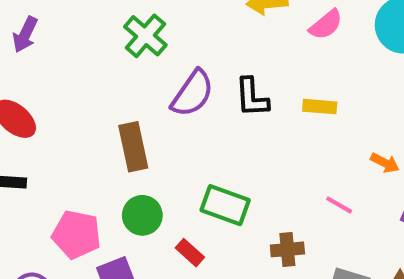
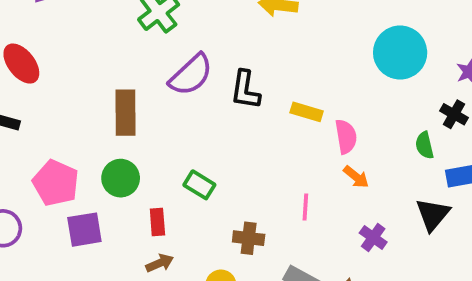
pink semicircle: (326, 25) -> (346, 137), moved, turned -72
green rectangle: (225, 205) -> (199, 185), size x0.7
pink line: (339, 205) -> (305, 207), turned 52
red rectangle: (190, 253) -> (157, 222), turned 32

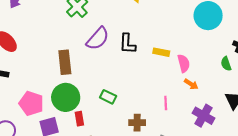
green circle: (121, 178) -> (66, 97), size x1.4
red rectangle: (157, 222) -> (79, 119), moved
purple cross: (373, 238) -> (204, 116), size x1.5

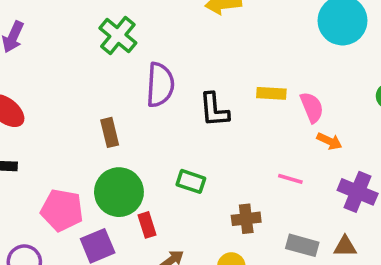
purple semicircle: (98, 39) -> (160, 85), turned -30
black L-shape: (127, 44) -> (214, 110), moved
brown rectangle: (65, 62) -> (110, 132), size x0.7
pink line: (166, 103) -> (290, 179), turned -64

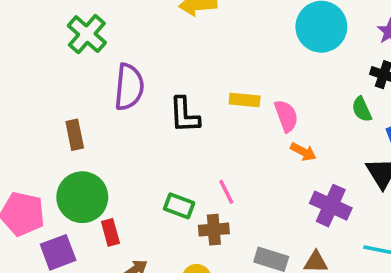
pink line: (290, 179) -> (226, 192), moved, turned 45
green rectangle: (191, 181) -> (179, 206), moved

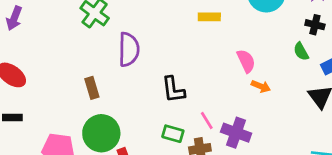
yellow rectangle: (245, 100) -> (209, 17), moved
black L-shape: (184, 115) -> (173, 90), moved
purple cross: (331, 206) -> (236, 133), moved

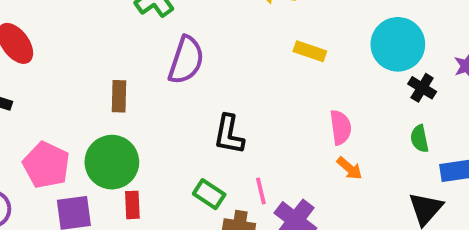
black cross: (315, 25) -> (422, 88), moved

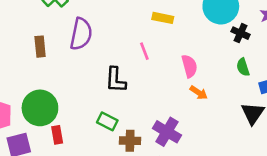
brown rectangle: (119, 96) -> (40, 47), moved
pink line: (261, 191) -> (144, 51), moved

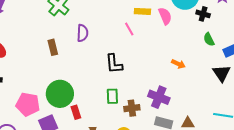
purple semicircle: (81, 34) -> (82, 33), size x0.7
pink line: (144, 51) -> (129, 29), moved
pink semicircle: (189, 66) -> (165, 16), moved
green rectangle: (107, 121) -> (112, 96), turned 70

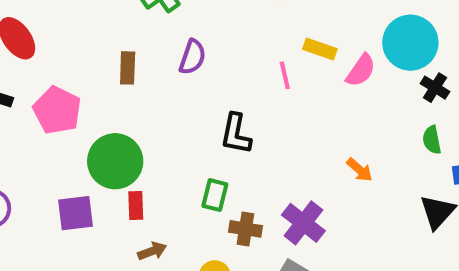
pink semicircle: (165, 16) -> (361, 70), turned 42
pink pentagon: (28, 104) -> (57, 110), moved

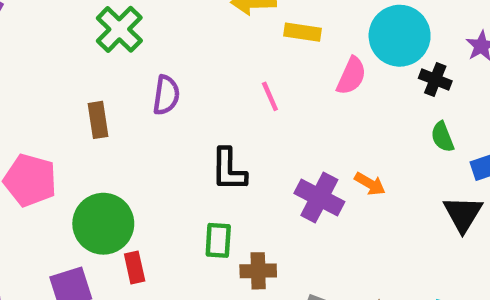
yellow rectangle: (320, 49) -> (302, 32), moved
purple cross: (303, 223) -> (319, 198), moved

